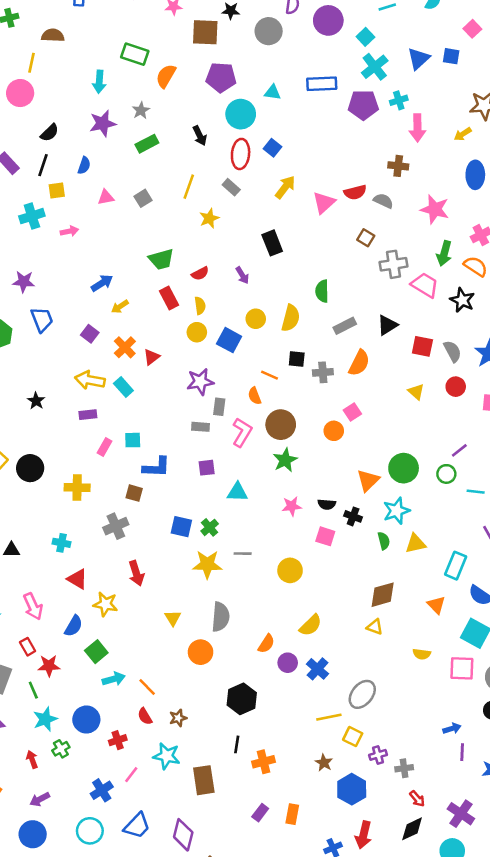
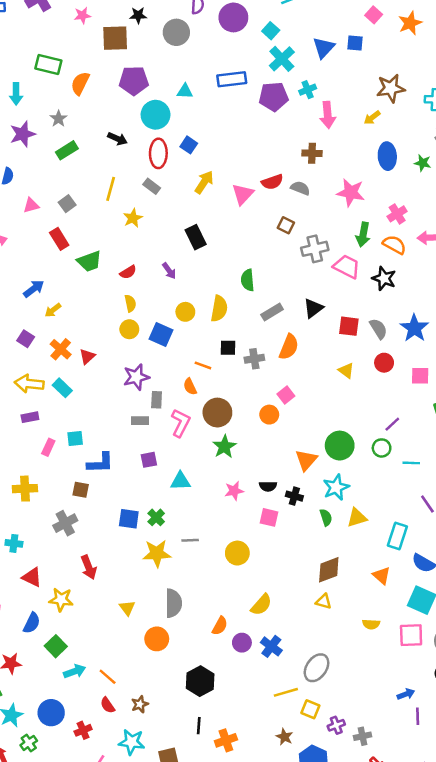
black arrow: (200, 136) -> (117, 139), turned -36
red rectangle: (169, 298) -> (59, 239), moved

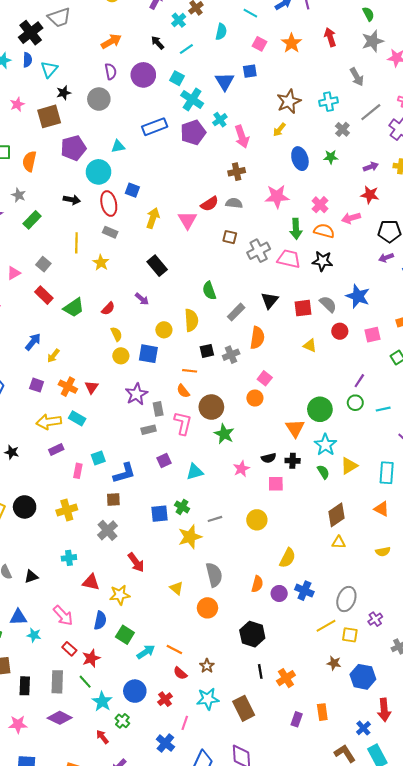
purple cross: (336, 725) -> (375, 619), moved

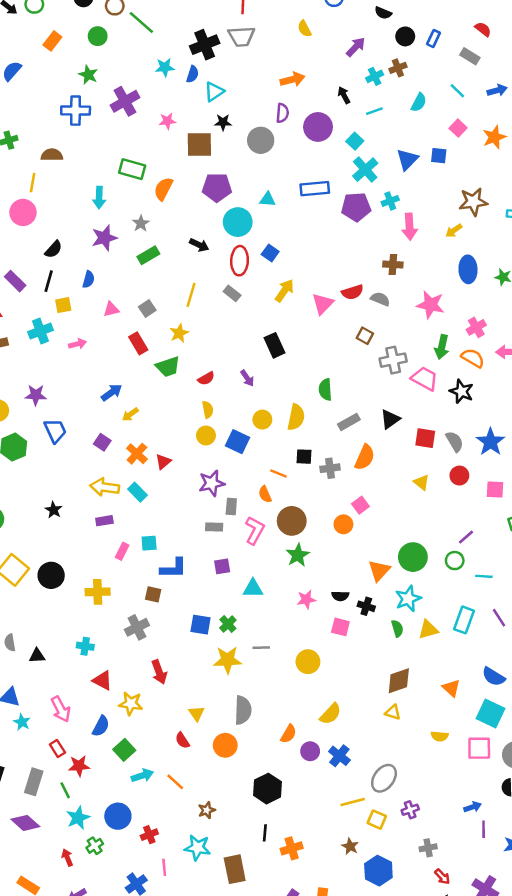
yellow star: (101, 263) -> (179, 333), moved
cyan rectangle: (387, 473) -> (464, 620), moved
red semicircle: (180, 673) -> (182, 740), moved
pink line: (185, 723) -> (164, 867), turned -40

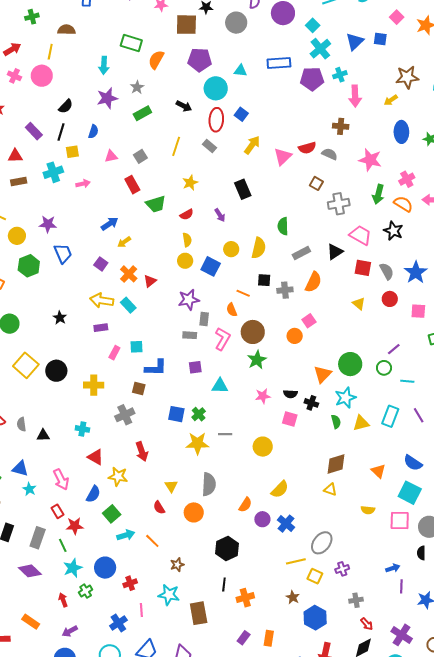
yellow star: (179, 333) -> (190, 183), moved
pink trapezoid: (425, 379) -> (360, 235), moved

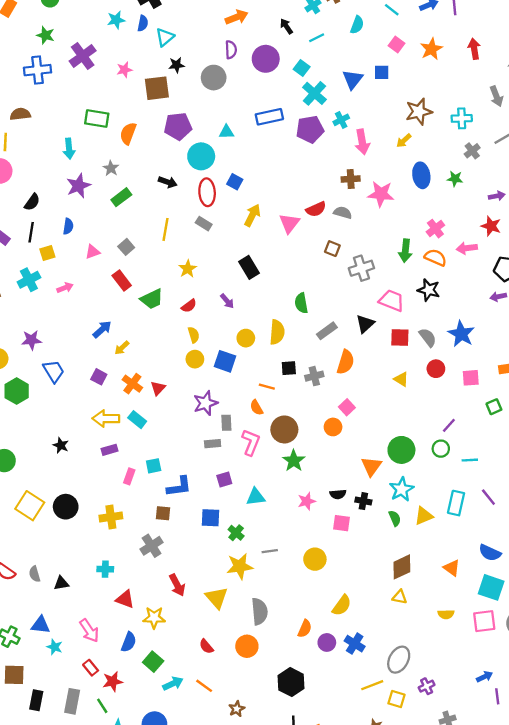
pink star: (370, 160) -> (381, 194), moved
blue square: (176, 414) -> (211, 518), moved
yellow triangle: (171, 486) -> (217, 598), moved, size x1.5

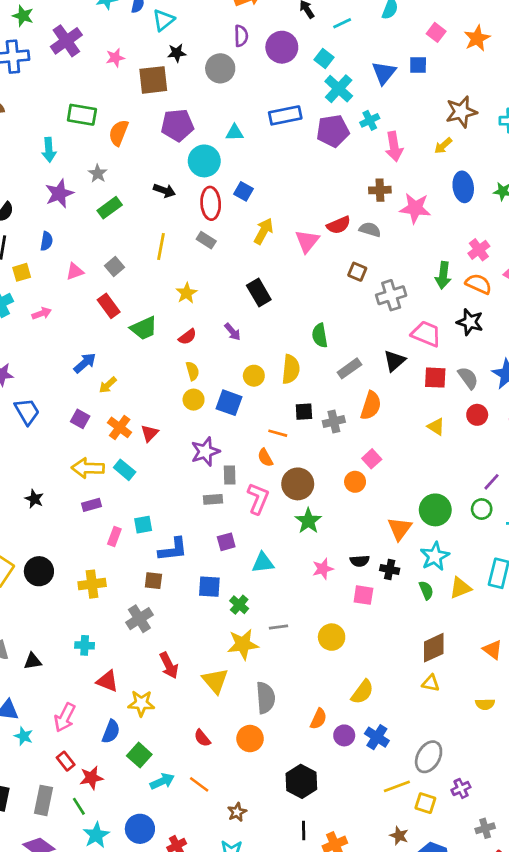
pink arrow: (89, 631) -> (65, 717), turned 60

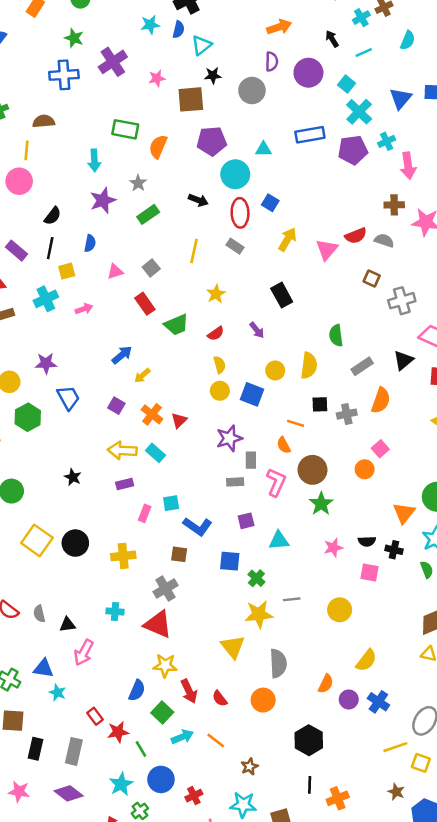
blue L-shape: (173, 549) -> (198, 526), turned 40
red arrow: (169, 665) -> (189, 691), moved
red triangle: (107, 681) -> (158, 624), moved, size x1.4
pink arrow: (65, 717) -> (84, 653), moved
green line: (79, 806) -> (141, 749), moved

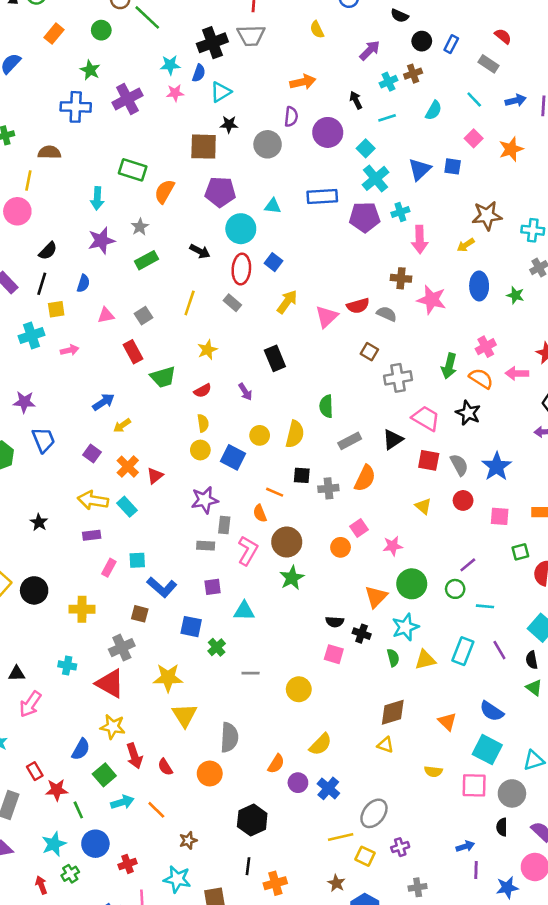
pink star: (157, 78) -> (175, 93), moved
pink star: (333, 548) -> (393, 546), moved
yellow star: (259, 614) -> (168, 678), moved

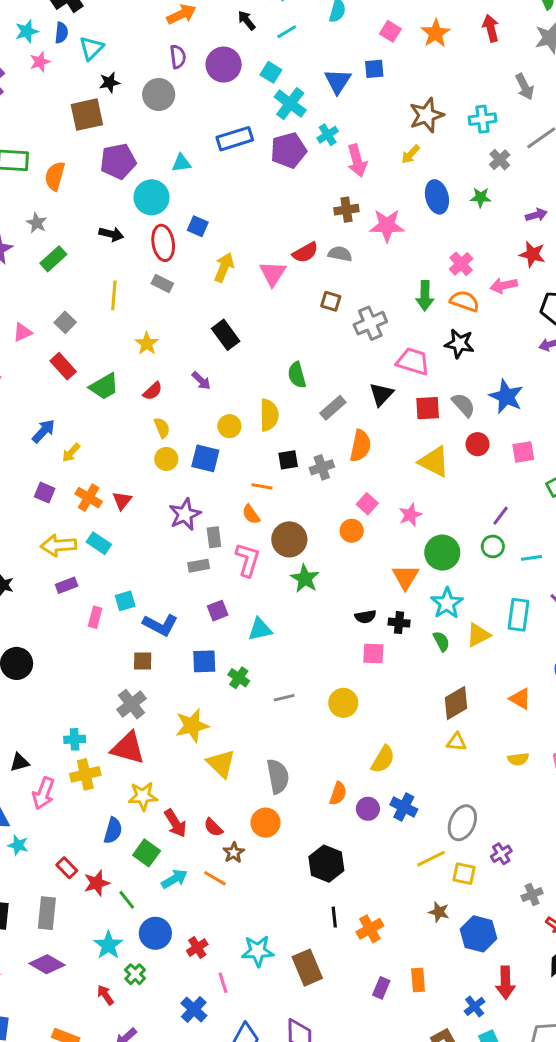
yellow triangle: (423, 506) -> (434, 462), size x1.6
yellow cross: (82, 609) -> (85, 774), moved
brown star: (188, 840) -> (234, 853), moved

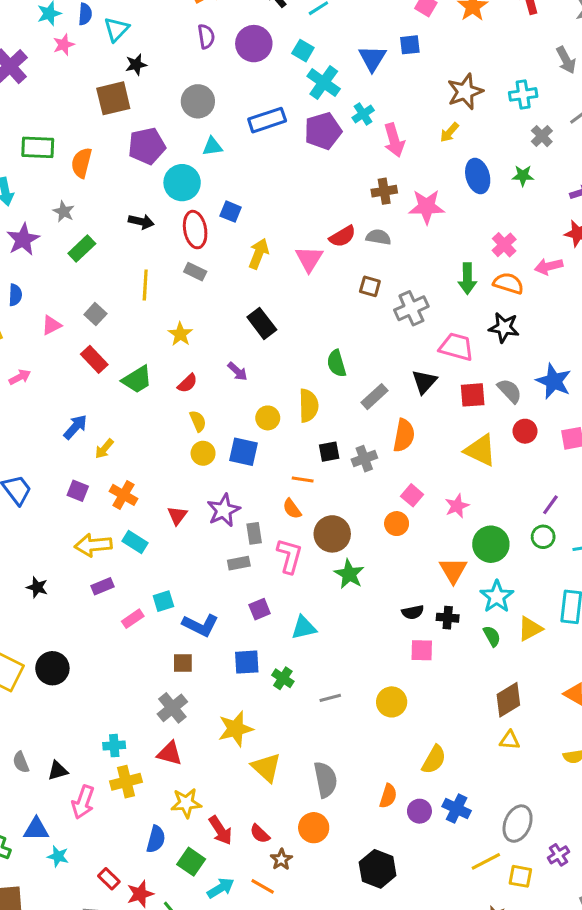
gray circle: (159, 95) -> (198, 101), moved
red triangle: (122, 501) -> (177, 515), moved
pink rectangle: (95, 617) -> (133, 619), turned 42
red triangle: (128, 748) -> (170, 753), size x0.7

